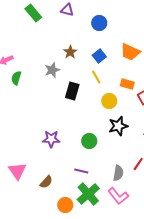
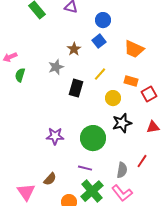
blue square: (99, 56) -> (99, 41), moved
yellow line: (96, 77) -> (100, 74), turned 72
green circle: (89, 141) -> (93, 138), size x1.6
pink triangle: (17, 171) -> (26, 192), moved

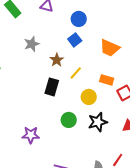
brown star: (74, 49) -> (57, 60), moved
gray star: (56, 67) -> (32, 44), moved
green circle: (93, 138) -> (69, 120), moved, size x0.6

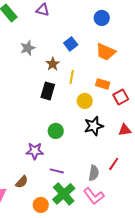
blue circle: (79, 19) -> (102, 18), moved
yellow line: (76, 73) -> (72, 77), turned -32
green circle: (69, 120) -> (56, 131), moved
purple star: (31, 135) -> (35, 151), moved

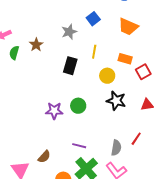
gray star: (28, 48) -> (69, 32), moved
brown star: (53, 64) -> (36, 45), moved
black star: (94, 126) -> (116, 101), turned 30
purple star: (35, 151) -> (54, 111), moved

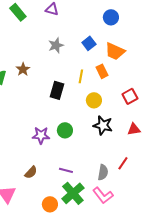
blue square: (93, 19) -> (89, 43), moved
gray star: (69, 32) -> (56, 45), moved
orange rectangle: (125, 59) -> (102, 71), moved, turned 48
brown semicircle: (44, 157) -> (31, 172), moved

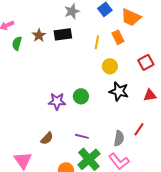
black rectangle: (57, 90) -> (63, 34), moved, turned 66

